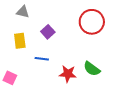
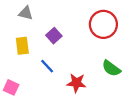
blue line: (42, 59) -> (47, 66), turned 40
green semicircle: (92, 69) -> (111, 68), moved

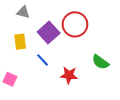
red circle: (103, 24) -> (75, 24), moved
purple square: (54, 36) -> (49, 33), size x1.5

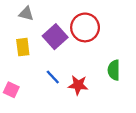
blue line: (42, 60) -> (53, 77), moved
green semicircle: (100, 62) -> (114, 70), turned 54

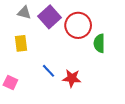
purple square: (55, 37) -> (50, 17), moved
green semicircle: (114, 70) -> (99, 43), moved

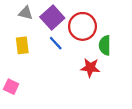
blue line: (49, 71) -> (56, 43), moved
red star: (72, 78) -> (90, 68), moved

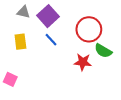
red circle: (82, 26) -> (89, 29), moved
green semicircle: (105, 45) -> (103, 51), moved, turned -60

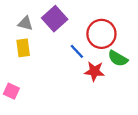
gray triangle: (23, 12) -> (25, 23), moved
blue line: (51, 40) -> (77, 51), moved

